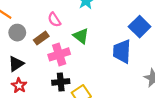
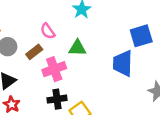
blue square: (140, 27) -> (141, 36), turned 30
green triangle: (81, 36) -> (77, 48), turned -35

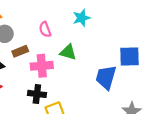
brown rectangle: (34, 52) -> (20, 51), moved

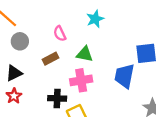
brown rectangle: (20, 51) -> (51, 59), moved
pink cross: (42, 66) -> (81, 80), moved

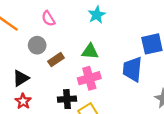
pink semicircle: (60, 34) -> (48, 19), moved
gray circle: (20, 41) -> (37, 45), moved

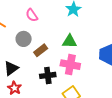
pink cross: (89, 78) -> (70, 65), turned 30
black cross: (67, 99) -> (48, 75), moved

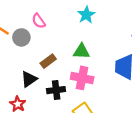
gray circle: (24, 39) -> (21, 37), moved
black triangle: (11, 68) -> (29, 79), moved

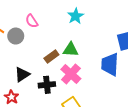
brown rectangle: (48, 61) -> (51, 57), moved
pink cross: (82, 78) -> (71, 74), turned 30

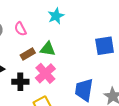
pink semicircle: (32, 21) -> (20, 29), moved
blue trapezoid: (110, 64) -> (84, 90), moved

